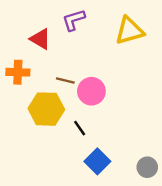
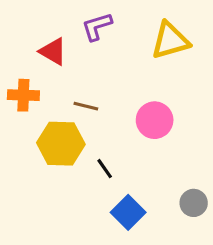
pink circle: (91, 91) -> (155, 120), moved
gray circle: (147, 167) -> (194, 203), moved

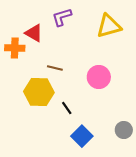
orange cross: (23, 95) -> (15, 48), moved

